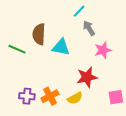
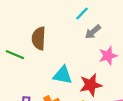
gray arrow: (89, 28) -> (93, 32), turned -98
cyan triangle: (61, 47) -> (63, 75), moved

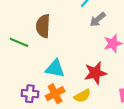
cyan triangle: (63, 75) -> (55, 69), moved

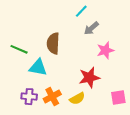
brown semicircle: (43, 26) -> (53, 43), moved
cyan triangle: (55, 69) -> (38, 67), moved

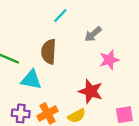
cyan line: (81, 11) -> (60, 16), moved
red star: (89, 77) -> (91, 91), turned 30

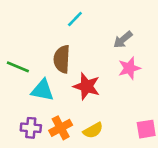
gray arrow: (93, 34) -> (123, 40), moved
red star: (91, 91) -> (87, 86), moved

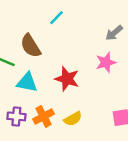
gray arrow: (123, 40) -> (114, 33), moved
brown semicircle: (62, 59) -> (31, 46), moved, turned -35

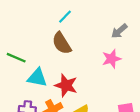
brown semicircle: (31, 46) -> (62, 43), moved
red star: (67, 79) -> (66, 85), moved

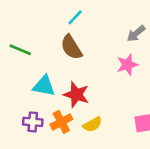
green line: (16, 58) -> (20, 50), moved

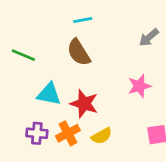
cyan line: (75, 17) -> (83, 20), turned 35
pink star: (127, 65) -> (139, 86), moved

